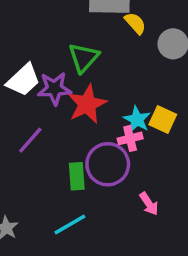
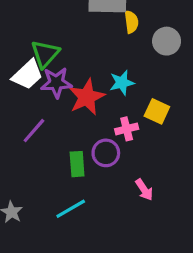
yellow semicircle: (135, 23) -> (131, 22), turned 35
green triangle: (84, 58) -> (45, 54), moved
cyan star: (137, 120) -> (122, 83), moved, turned 30
purple circle: (108, 164) -> (106, 153), size x0.7

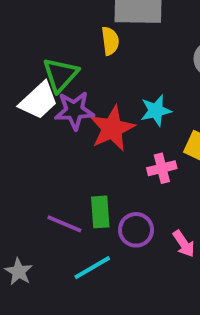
yellow semicircle: (131, 22) -> (110, 41), moved
purple line: (34, 131) -> (64, 224), moved, turned 72
purple circle: (106, 153) -> (136, 230), moved

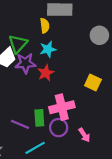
cyan star: (156, 111) -> (48, 49), moved
red star: (112, 128) -> (46, 73), size x0.7
pink cross: (162, 168) -> (62, 107), moved, size x1.6

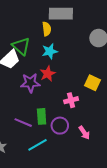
green triangle: (18, 44) -> (21, 46), turned -30
purple star: (25, 63) -> (30, 83), moved
pink cross: (62, 107) -> (71, 100), moved, size x0.6

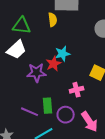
green triangle: (21, 46) -> (22, 26), moved, turned -36
cyan star: (50, 51) -> (63, 54), moved
pink arrow: (84, 133) -> (90, 122), size x1.5

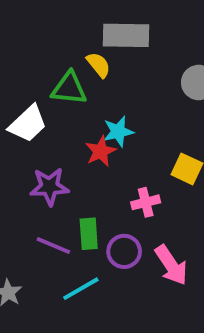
yellow semicircle: (53, 20) -> (99, 65), turned -32
green triangle: (22, 26) -> (69, 88), moved
purple star: (37, 73) -> (49, 187), moved

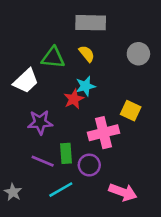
yellow semicircle: (99, 65) -> (87, 54), moved
pink cross: (146, 202) -> (104, 133), size x1.6
pink arrow: (171, 265) -> (123, 192), moved, turned -36

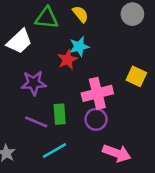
yellow square: (131, 111) -> (136, 76), moved
purple circle: (89, 165) -> (96, 119), moved

